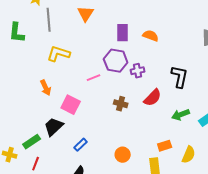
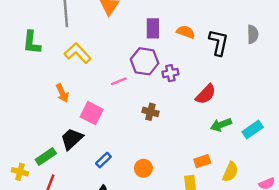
green L-shape: (17, 33) -> (32, 42), moved
yellow L-shape: (59, 54) -> (78, 53), turned 30
black L-shape: (180, 77) -> (219, 42), moved
red semicircle: (153, 98) -> (206, 94), moved
orange circle: (123, 155) -> (143, 168), moved

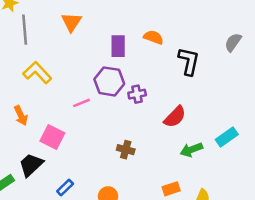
orange semicircle: (186, 32) -> (153, 37), moved
gray semicircle: (253, 34) -> (233, 42), moved, turned -144
brown cross: (150, 112) -> (126, 150), moved
cyan rectangle: (253, 129) -> (227, 137), moved

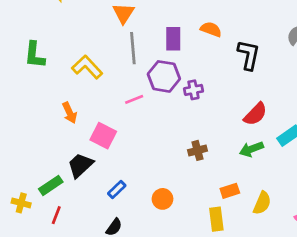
gray line: (25, 30) -> (133, 48), moved
red semicircle: (175, 117) -> (255, 114), moved
brown cross: (126, 150) -> (197, 150), moved, turned -30

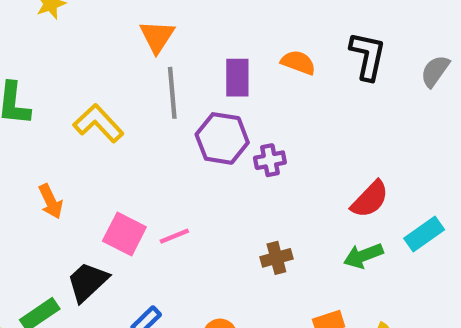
black L-shape: (249, 55) -> (368, 56), moved
pink line: (134, 99) -> (174, 236), moved
orange arrow: (70, 113) -> (51, 201), moved

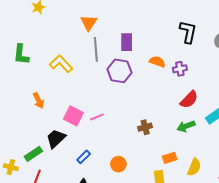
orange semicircle: (298, 62) -> (157, 62), moved
purple cross: (270, 160) -> (180, 69), moved

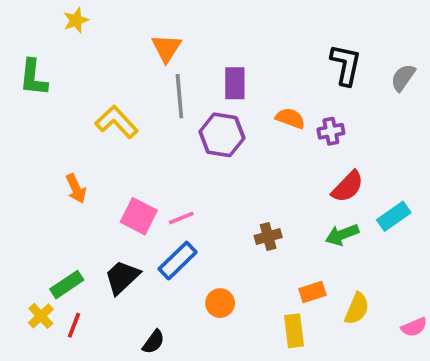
green L-shape: (21, 54) -> (33, 78), moved
black trapezoid: (56, 138) -> (122, 277), moved
blue rectangle: (84, 157) -> (178, 261), moved, size x1.5
yellow cross: (11, 167) -> (41, 316), moved, turned 32

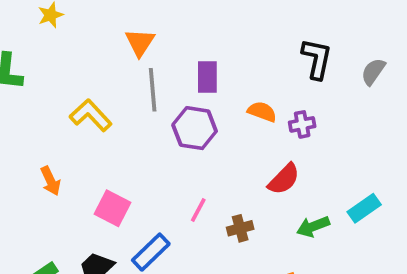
red semicircle: (348, 187) -> (284, 179), moved
pink line: (181, 218) -> (198, 210), moved, turned -40

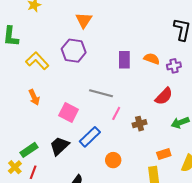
purple rectangle: (207, 77) -> (124, 60), moved
gray line: (153, 90) -> (101, 93), moved, turned -70
yellow L-shape: (91, 115) -> (37, 61), moved
purple hexagon: (195, 128) -> (74, 51), moved

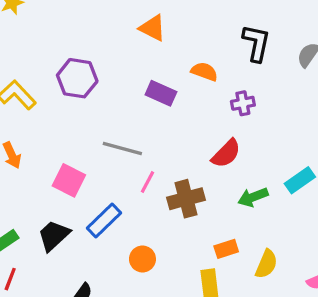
orange triangle: (84, 20) -> (153, 28), moved, turned -36
orange semicircle: (152, 59) -> (204, 71), moved
purple rectangle: (124, 60) -> (161, 93), turned -66
brown cross: (140, 124) -> (186, 199), size x1.5

